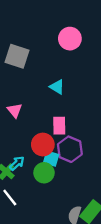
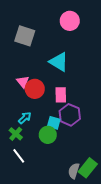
cyan triangle: (57, 87) -> (59, 62), size x1.5
red circle: (43, 145) -> (35, 89), moved
cyan arrow: (17, 163) -> (25, 118), moved

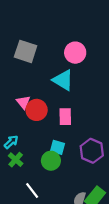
pink circle: (70, 21) -> (75, 53), moved
purple hexagon: (70, 115) -> (92, 151), moved
cyan arrow: (25, 118) -> (11, 142), moved
white line: (19, 156) -> (32, 191), moved

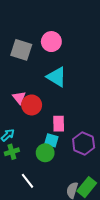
pink circle: (75, 53) -> (51, 42), moved
pink rectangle: (65, 117) -> (59, 124), moved
green cross: (16, 160) -> (12, 152), turned 32

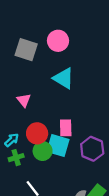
red circle: (32, 105) -> (37, 133), moved
cyan square: (51, 140) -> (58, 145), size x1.5
green circle: (45, 153) -> (43, 151), moved

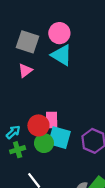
cyan triangle: (64, 78) -> (62, 55), moved
pink triangle: (24, 100) -> (25, 70), moved, turned 32
pink rectangle: (66, 128) -> (52, 120), moved

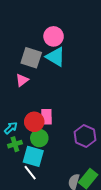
gray square: (27, 42) -> (31, 58), moved
pink triangle: (25, 70) -> (22, 80), moved
cyan square: (59, 138) -> (33, 156), moved

